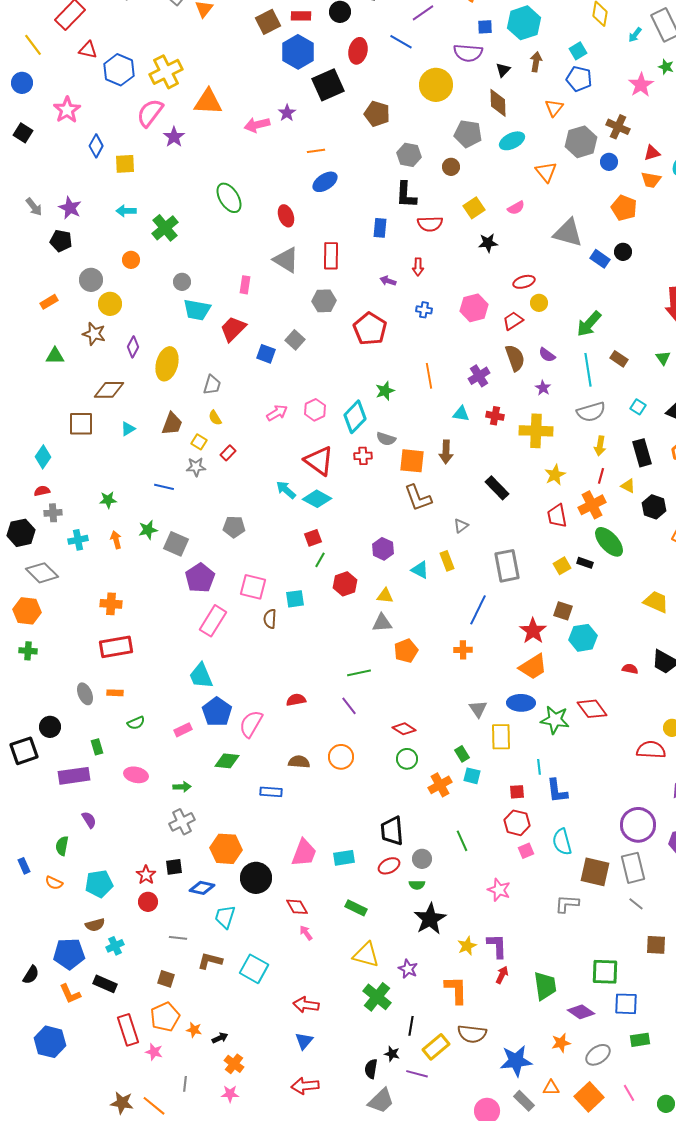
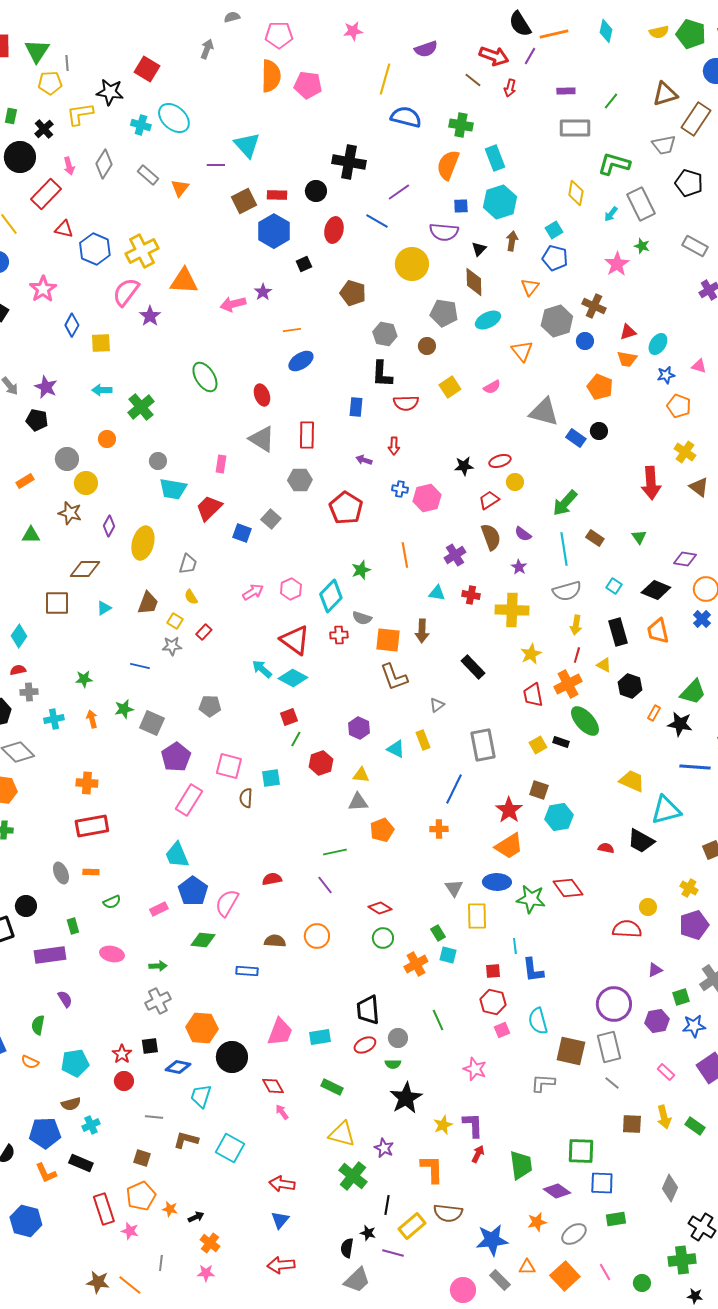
black square: (328, 85) -> (304, 264), size x0.5
black star: (488, 243) -> (464, 466), moved
pink hexagon: (474, 308) -> (427, 498), moved

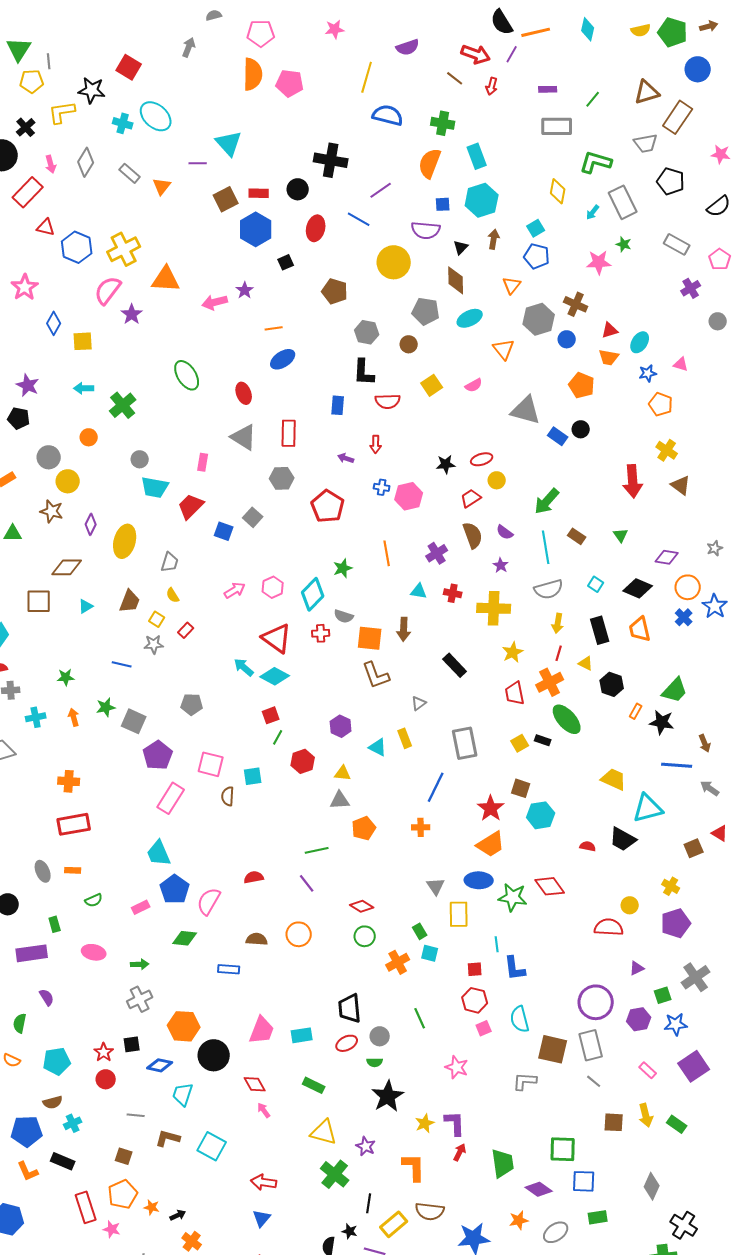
pink star: (617, 264) -> (599, 262), turned 30

